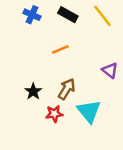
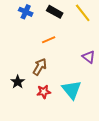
brown arrow: (67, 89) -> (40, 67), moved
black star: (33, 91) -> (18, 82), moved

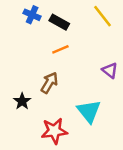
black rectangle: (55, 12) -> (59, 22), moved
red star: (44, 92) -> (54, 131), moved, size x1.5

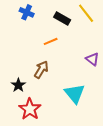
black rectangle: (59, 22) -> (62, 19), moved
red star: (54, 131) -> (30, 109), moved, turned -30

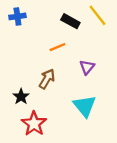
blue cross: (27, 12) -> (17, 16), moved, turned -32
purple triangle: (92, 59) -> (87, 67), moved, turned 32

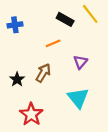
blue cross: (17, 16) -> (15, 25), moved
black star: (21, 97) -> (17, 79), moved

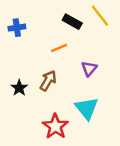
red star: (31, 114) -> (55, 126), moved

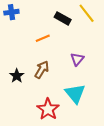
blue cross: (17, 28) -> (11, 12), moved
orange line: (59, 48) -> (43, 38), moved

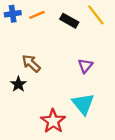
orange line: (43, 38) -> (37, 15), moved
brown arrow: (42, 70) -> (31, 63), moved, turned -78

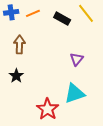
brown arrow: (31, 63) -> (19, 45), moved, turned 48
cyan triangle: (83, 104) -> (75, 93), turned 50

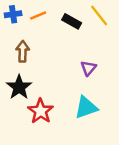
black star: (16, 76) -> (19, 87), size x1.5
red star: (48, 109) -> (41, 111), moved

